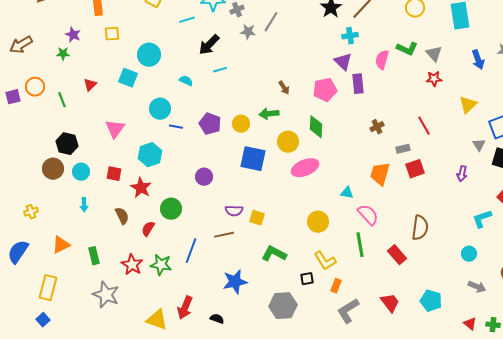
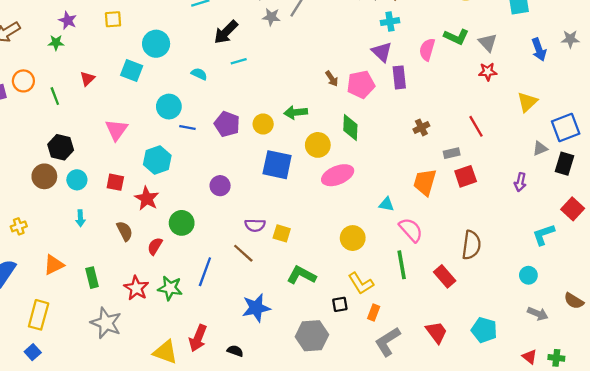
brown arrow: (284, 88) -> (332, 79), moved
gray triangle: (479, 145) -> (540, 148), turned 40
brown line: (224, 235) -> (243, 253), turned 54

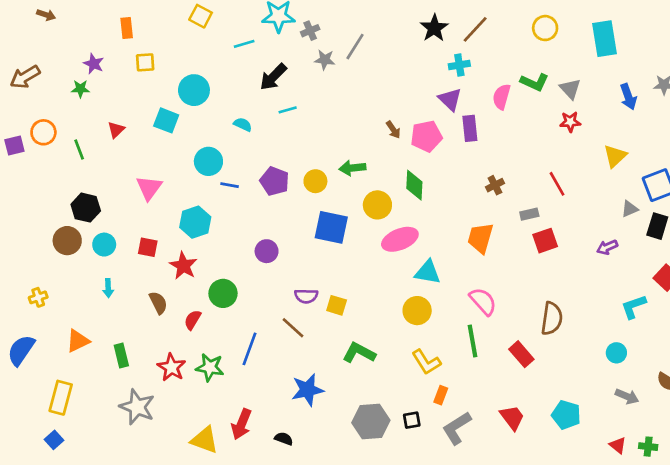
orange trapezoid: (425, 182) -> (480, 238), moved
purple arrow: (520, 182) -> (607, 247), turned 54
cyan triangle: (386, 204) -> (428, 272), moved, size x1.5
black square: (340, 304) -> (412, 420), moved

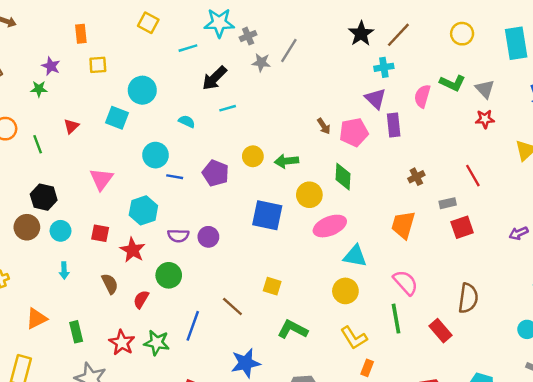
yellow circle: (315, 181) -> (253, 156), moved
purple semicircle: (306, 296) -> (178, 236), moved

